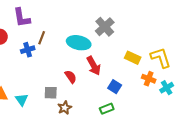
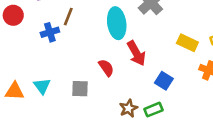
cyan ellipse: (79, 43) -> (117, 23), turned 70
cyan triangle: (22, 100) -> (42, 86), moved
brown star: (65, 108) -> (129, 108), moved

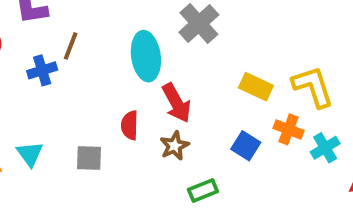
red semicircle: (106, 68) -> (130, 125), turned -144
blue square: (164, 81) -> (246, 146), moved
brown star: (129, 108) -> (174, 146), moved

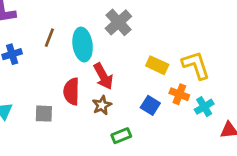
brown line: (71, 46) -> (49, 38), moved
red semicircle: (130, 125) -> (72, 91), size x1.4

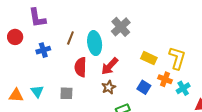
yellow L-shape: (196, 65) -> (177, 58), turned 35
red arrow: (103, 76) -> (110, 66), turned 72
red semicircle: (72, 91) -> (81, 67), moved

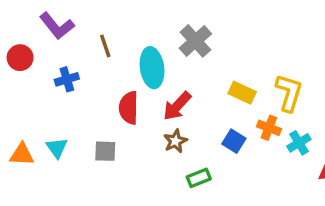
purple L-shape: (37, 18) -> (57, 26), turned -30
brown line: (70, 38) -> (105, 46), moved, turned -40

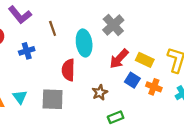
red arrow: (177, 106) -> (119, 59), moved
orange cross: (269, 128) -> (154, 87), moved
blue square: (234, 141) -> (132, 80), moved
gray square: (105, 151) -> (53, 99), size x1.5

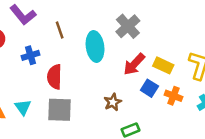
red semicircle: (68, 70) -> (55, 77), moved

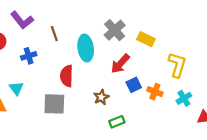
yellow rectangle: (163, 65) -> (146, 39), moved
red semicircle: (55, 77) -> (67, 76), moved
blue square: (149, 88) -> (134, 85), turned 32
cyan triangle: (23, 107) -> (16, 88), moved

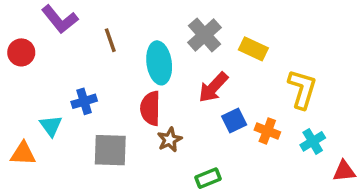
blue cross: (29, 56) -> (84, 101), moved
red semicircle: (67, 76) -> (150, 108), moved
brown star: (101, 97) -> (170, 140), moved

